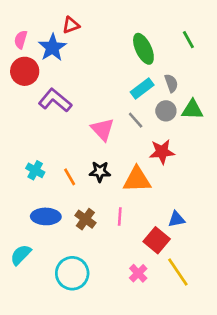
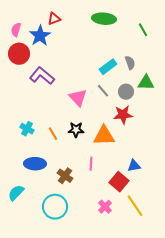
green ellipse: (143, 49) -> (104, 19), moved, turned -60
gray circle: (166, 111) -> (126, 92), moved
brown cross: (85, 219) -> (65, 176), moved

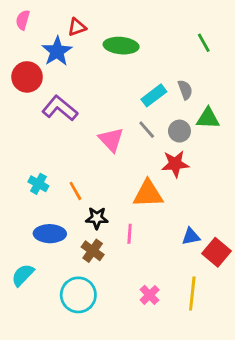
green ellipse: (104, 19) -> (121, 46), moved
pink semicircle: (16, 30) -> (23, 20), moved
black star: (76, 130) -> (97, 218), moved
red square: (119, 182) -> (217, 252), moved
yellow line: (135, 206) -> (192, 293), turned 40

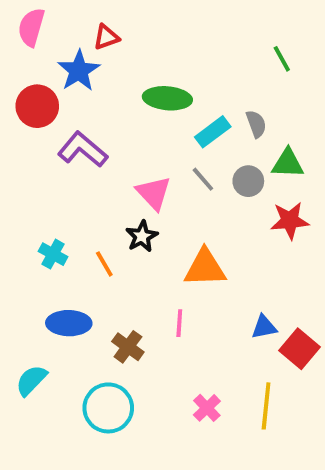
pink semicircle: (23, 20) -> (31, 27), size x1.4
green ellipse: (121, 46) -> (167, 98), moved
red star: (175, 164) -> (290, 221), moved
black star: (97, 218) -> (142, 236), moved, turned -30

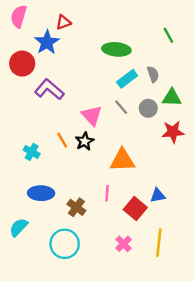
green ellipse: (167, 98) -> (116, 49), moved
orange line: (104, 264) -> (62, 140), moved
red square: (300, 349) -> (135, 208), moved

